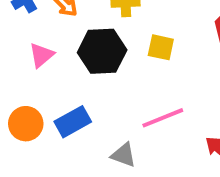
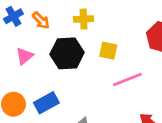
pink line: (163, 118) -> (127, 79), moved

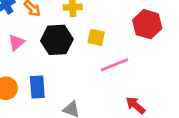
blue rectangle: (46, 103) -> (37, 87), turned -65

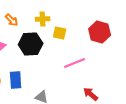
yellow square: (96, 37) -> (60, 33), moved

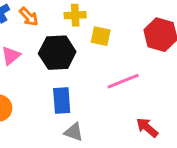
blue rectangle: (16, 80) -> (62, 101), moved

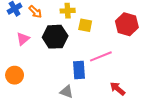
blue rectangle: (62, 101) -> (79, 70), moved

